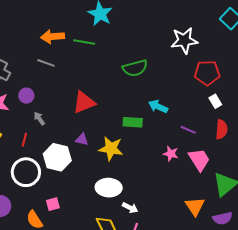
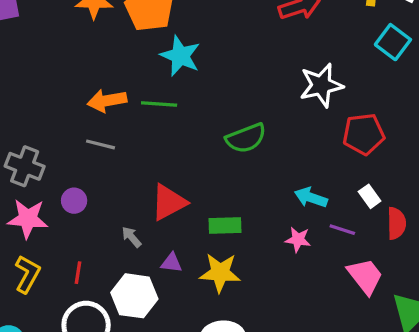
white rectangle: (215, 101) -> (370, 196), moved
cyan arrow: (158, 107) -> (311, 197), moved
gray arrow: (39, 119) -> (132, 237), moved
green rectangle: (133, 122) -> (225, 226), moved
pink star: (171, 154) -> (298, 239), moved

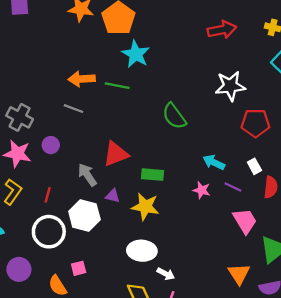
green semicircle: (246, 138) -> (174, 116), turned 68
gray arrow: (132, 237) -> (87, 175), size x1.5

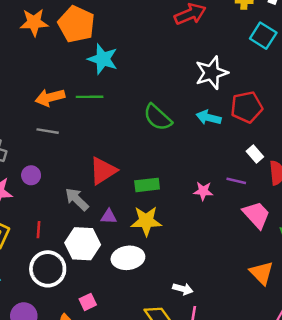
cyan arrow: (214, 162) -> (209, 118), moved
white ellipse: (142, 251) -> (128, 258), moved

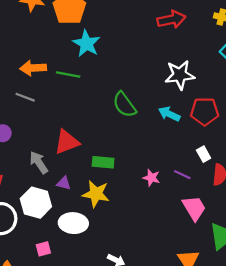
pink square: (88, 302) -> (43, 249), moved

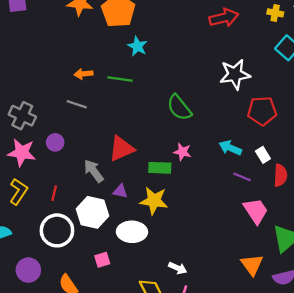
cyan star: (86, 44) -> (137, 46), size x0.7
orange arrow: (33, 68) -> (84, 74), size x0.7
cyan arrow: (169, 114) -> (230, 148), moved
pink star: (151, 178) -> (182, 152), moved

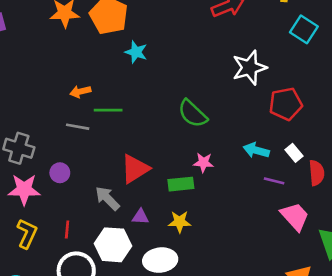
green line: (120, 79) -> (108, 110), moved
yellow star: (154, 201) -> (180, 222), size x0.7

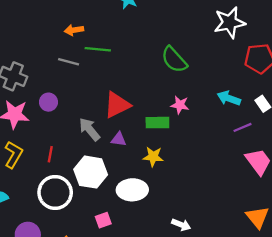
purple line: (274, 181) -> (242, 127), turned -42
purple triangle: (140, 217) -> (119, 139), moved

